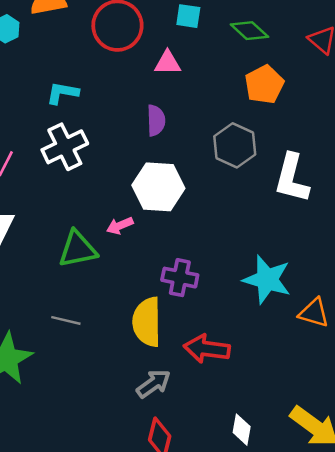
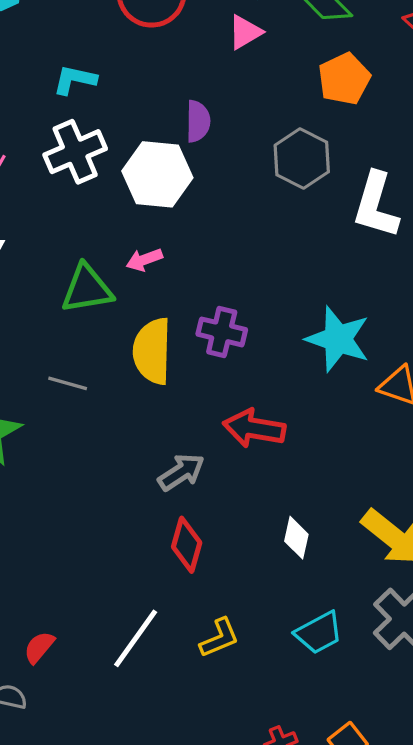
pink triangle: (168, 63) -> (245, 32), moved, turned -32
white hexagon: (158, 187) -> (157, 174), moved
yellow semicircle: (147, 322) -> (152, 351), moved

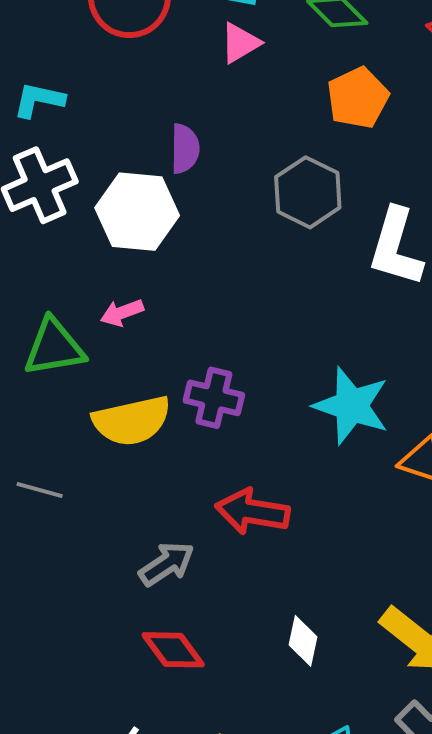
yellow semicircle: (152, 351) -> (132, 421), turned -104
gray line: (68, 383) -> (40, 490), moved
red diamond: (187, 545) -> (173, 650), turned -52

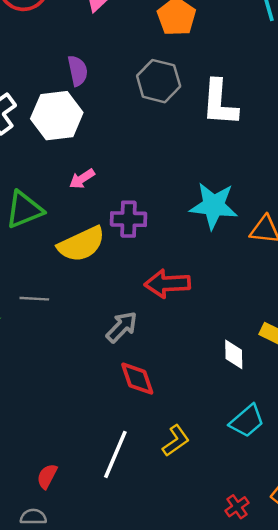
pink arrow: (122, 313) -> (82, 179), moved
white diamond: (303, 641) -> (234, 354), moved
red diamond: (173, 650) -> (137, 379), turned 30

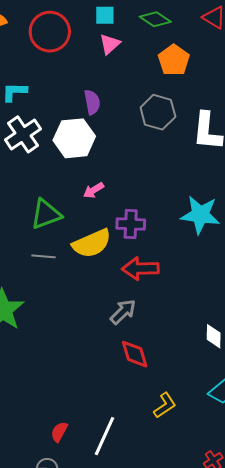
red arrow: (167, 284) -> (140, 269), moved
gray line: (34, 299) -> (44, 256), moved
white line: (115, 454) -> (105, 436), moved

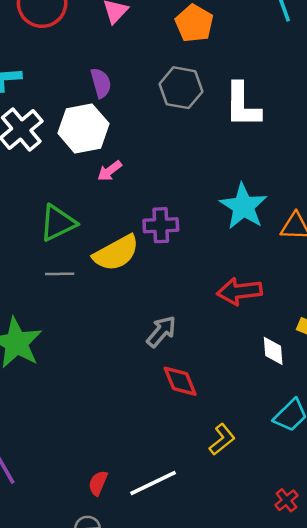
pink arrow: (94, 190) -> (110, 171), moved
cyan star: (200, 215) -> (243, 206), turned 30
red arrow: (140, 269) -> (239, 291), moved
white line: (105, 436) -> (153, 483), turned 45

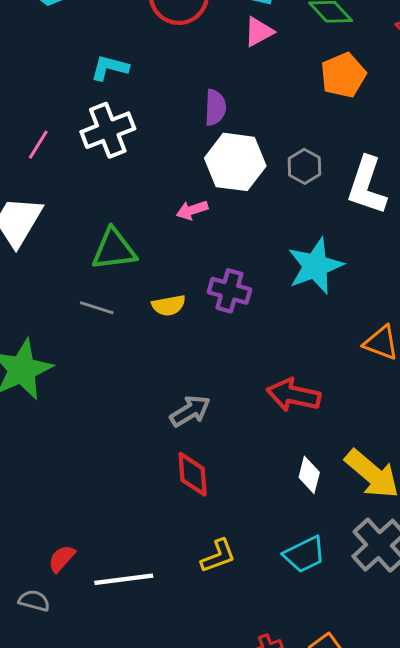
gray hexagon: (181, 88) -> (304, 166), moved, size x0.7
white hexagon: (83, 128) -> (235, 162), moved
cyan star: (243, 206) -> (315, 266), moved
yellow semicircle: (116, 253) -> (169, 305), size x0.6

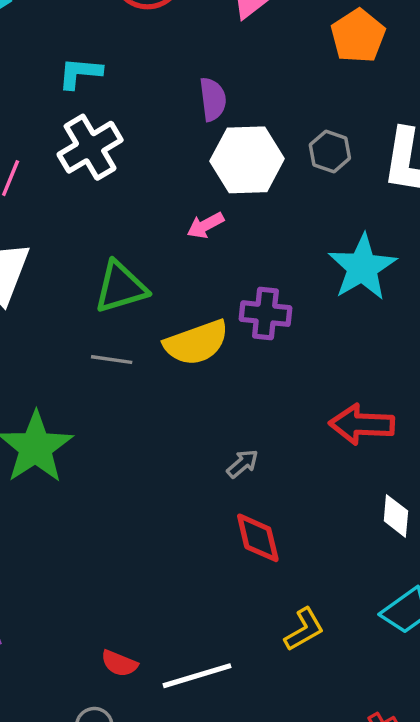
yellow semicircle: (169, 305) -> (196, 343), size x1.6
gray arrow: (190, 411) -> (243, 464), size x0.7
red semicircle: (62, 559) -> (119, 663), turned -100

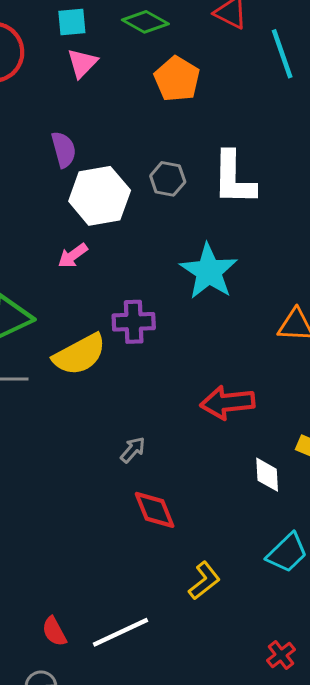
red semicircle: (119, 663) -> (54, 631), turned 48

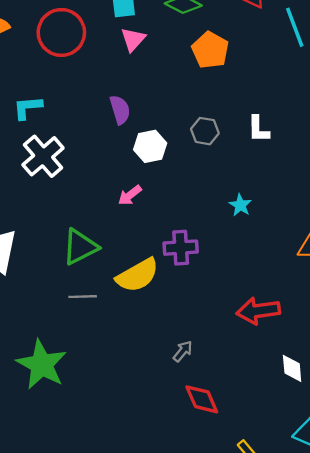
white L-shape: (234, 178) -> (258, 129), size x0.6
white hexagon: (100, 196) -> (150, 146), size x0.7
cyan star: (209, 271) -> (240, 205), size x0.5

